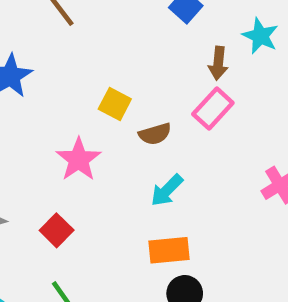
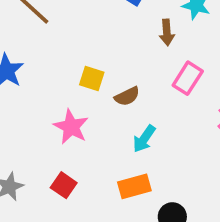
pink rectangle: (213, 108) -> (188, 78), moved
orange rectangle: (169, 250) -> (134, 186), moved

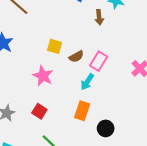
pink rectangle: (188, 78) -> (99, 61), moved
orange rectangle: (134, 186) -> (82, 111), turned -54

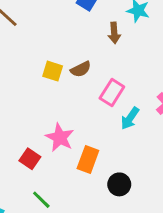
brown semicircle: (76, 57) -> (81, 69), moved
pink star: (43, 76) -> (60, 138), moved
cyan arrow: (87, 82) -> (130, 118), moved

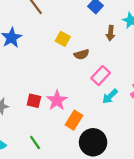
yellow square: (53, 71) -> (63, 39), moved
red square: (30, 159) -> (34, 101), moved, turned -32
black circle: (119, 184) -> (93, 142), size x1.6

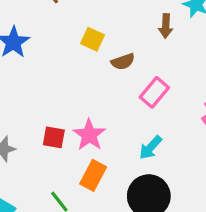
cyan arrow: (110, 96) -> (151, 148), moved
orange rectangle: (74, 120) -> (93, 175), moved

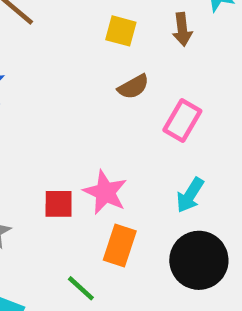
yellow square: (93, 39) -> (121, 31), moved

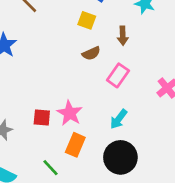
brown arrow: (182, 29) -> (123, 36), moved

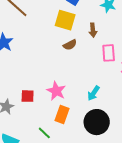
yellow square: (87, 20) -> (65, 20), size x1.5
pink rectangle: (118, 75) -> (109, 53), moved, turned -36
red square: (42, 118) -> (28, 96), moved

